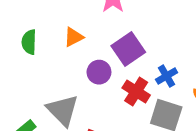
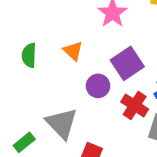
orange triangle: (73, 37) -> (73, 51), turned -50

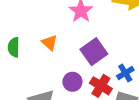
purple circle: (98, 86) -> (72, 82), moved

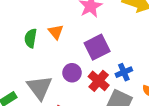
green semicircle: (14, 47) -> (31, 38), moved

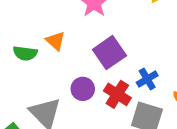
green semicircle: (31, 38) -> (25, 53), turned -84

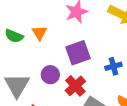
blue cross: (147, 79) -> (113, 66), moved

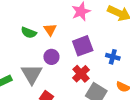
blue cross: (113, 66) -> (113, 57), turned 32
purple circle: (50, 75) -> (51, 57), moved

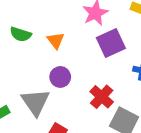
green semicircle: (29, 33) -> (21, 34), moved
purple square: (83, 46) -> (111, 43), moved

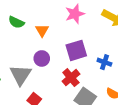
purple square: (111, 43) -> (76, 50), moved

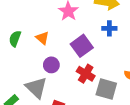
green semicircle: (16, 22) -> (15, 39), turned 105
blue cross: (104, 62) -> (109, 28), moved

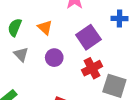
red cross: (86, 74) -> (92, 68), turned 30
gray triangle: (36, 88) -> (21, 54), moved, size x0.6

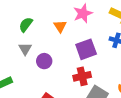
orange triangle: (45, 27) -> (60, 26), moved
purple circle: (54, 58) -> (44, 61), moved

